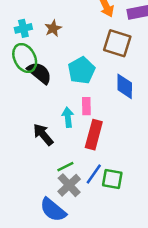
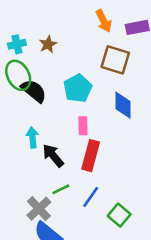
cyan arrow: (68, 117) -> (32, 137), moved
black arrow: (43, 135) -> (53, 156), moved
green square: (112, 179) -> (119, 215), moved, turned 30
gray cross: (69, 185) -> (39, 209), moved

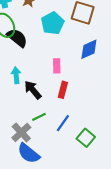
cyan pentagon: (78, 88) -> (53, 23), moved
blue diamond: (123, 105) -> (89, 49), turned 65
red rectangle: (91, 156) -> (63, 90), size x0.7

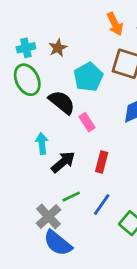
black semicircle: (17, 38) -> (62, 102), moved
pink rectangle: (57, 66) -> (87, 122), moved, turned -32
black arrow: (33, 90) -> (63, 162), turned 90

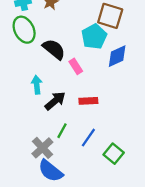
cyan pentagon: (88, 77) -> (94, 37), moved
red rectangle: (102, 162) -> (88, 101), turned 72
green line: (71, 197) -> (62, 131), turned -35

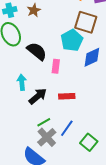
pink rectangle: (76, 66) -> (56, 66), turned 40
green line: (62, 131) -> (44, 122), turned 32
gray cross: (42, 148) -> (47, 137), moved

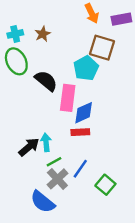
blue diamond: (92, 57) -> (84, 113), moved
pink rectangle: (56, 66) -> (68, 98), size x1.6
cyan arrow: (22, 82) -> (46, 142), moved
black arrow: (38, 96) -> (29, 147), moved

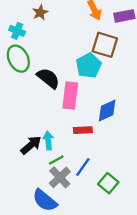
cyan cross: (15, 34) -> (17, 31), turned 35
brown star: (43, 34) -> (40, 12), moved
blue diamond: (84, 113) -> (107, 110), moved

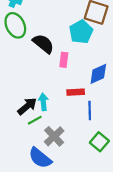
pink rectangle: (70, 95) -> (64, 60), size x0.6
green line: (56, 160) -> (35, 120), moved
blue line: (83, 167) -> (90, 110), moved, turned -36

